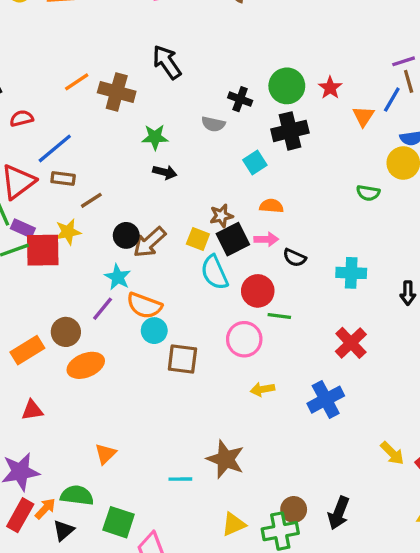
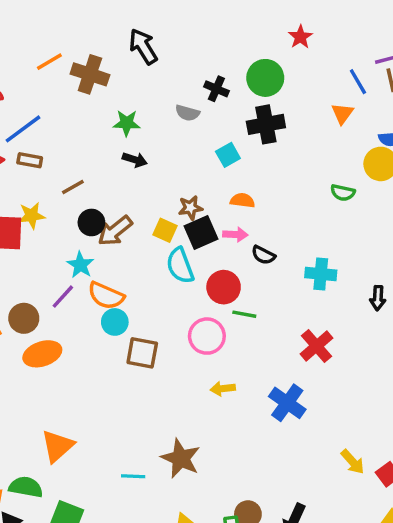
red star: (330, 88) -> (300, 37), moved
blue line: (392, 100) -> (358, 82), moved, turned -64
brown line: (91, 200) -> (73, 187), moved
blue cross: (326, 400) -> (287, 403), turned -30
orange triangle: (105, 454) -> (57, 446), size x1.5

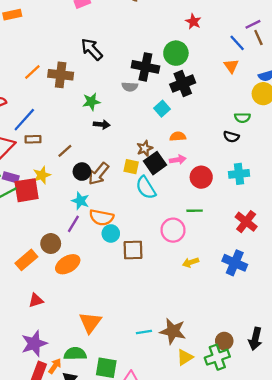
black cross: (216, 89) -> (145, 67), size x1.6
black semicircle: (263, 255) -> (231, 137), moved
red circle: (224, 287) -> (201, 177), moved
brown star: (181, 458) -> (173, 331), moved

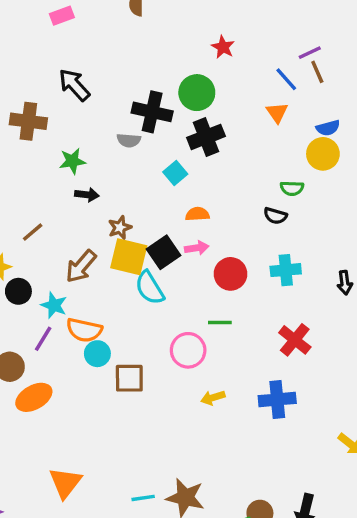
brown star: (145, 148) -> (120, 228), moved
yellow square: (131, 167) -> (129, 257), size x1.6
black circle: (82, 172) -> (18, 291), moved
blue cross: (235, 263) -> (277, 399), turned -30

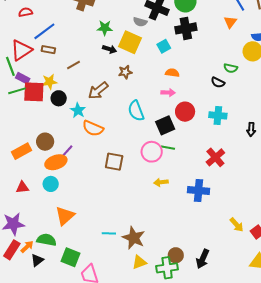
black square: (164, 252) -> (165, 125), moved
yellow square: (129, 257) -> (130, 42), moved
green line: (220, 323) -> (168, 148), moved
purple line: (43, 339) -> (67, 152), moved
cyan circle: (97, 354) -> (51, 184), moved

